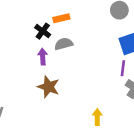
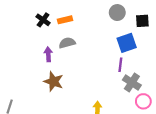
black cross: (43, 31) -> (43, 20), moved

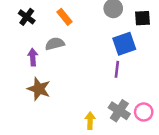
orange rectangle: (65, 20) -> (64, 17), moved, turned 64
gray cross: (132, 83) -> (119, 111), moved

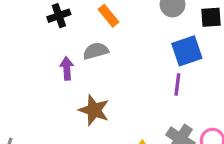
black cross: (27, 17) -> (59, 16), turned 35
brown star: (39, 89) -> (94, 110), moved

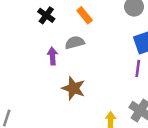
black cross: (59, 16) -> (46, 15), turned -35

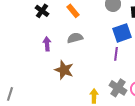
gray semicircle: (75, 43) -> (75, 38), moved

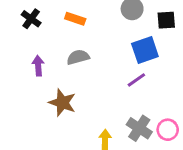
orange rectangle: (73, 11) -> (75, 19), turned -32
purple line: (116, 54) -> (136, 80), turned 48

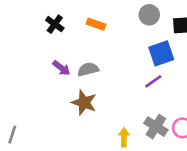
gray semicircle: (78, 57) -> (88, 69), moved
purple arrow: (38, 66) -> (61, 68), turned 132

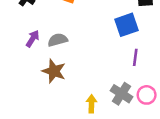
purple arrow: (61, 68) -> (33, 39), turned -96
purple line: (153, 81) -> (135, 57), moved, turned -48

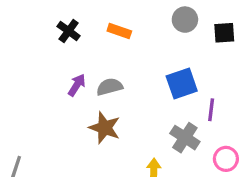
blue square: (127, 25) -> (182, 83), moved
gray cross: (122, 94) -> (185, 138), moved

